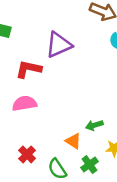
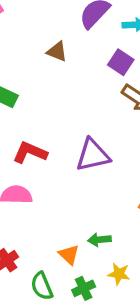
purple triangle: (59, 45) -> (93, 155), moved

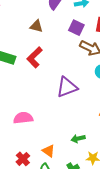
red L-shape: (30, 152) -> (35, 57), moved, turned -60
orange triangle: (69, 255) -> (49, 151), moved

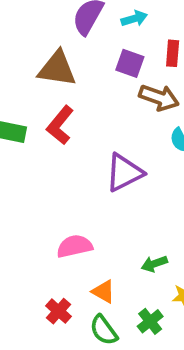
brown triangle: (36, 26) -> (57, 69), size x1.6
pink semicircle: (23, 118) -> (75, 246), moved

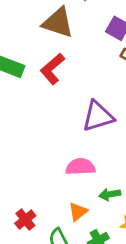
pink semicircle: (75, 246) -> (80, 167), moved
orange triangle: (103, 292) -> (78, 212), moved, turned 42

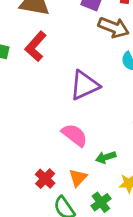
pink semicircle: (80, 167) -> (74, 135), turned 48
red cross: (25, 220) -> (45, 179), moved

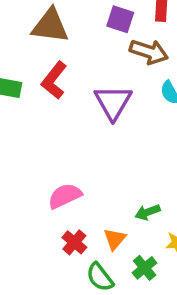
purple triangle: (84, 85) -> (113, 102), moved, turned -32
pink semicircle: (74, 135) -> (65, 196), moved, turned -60

